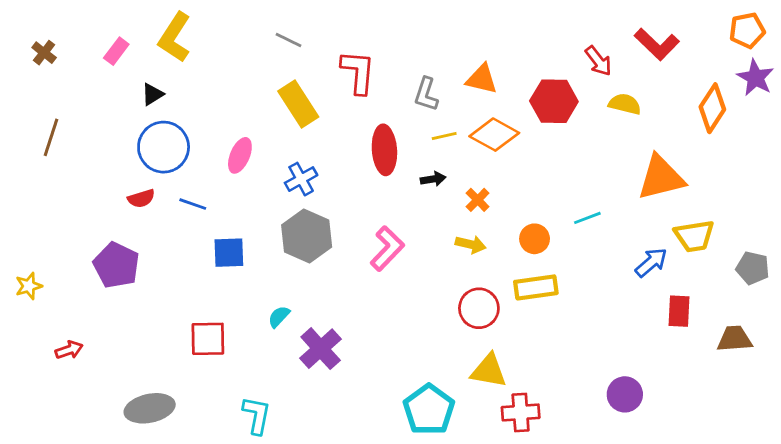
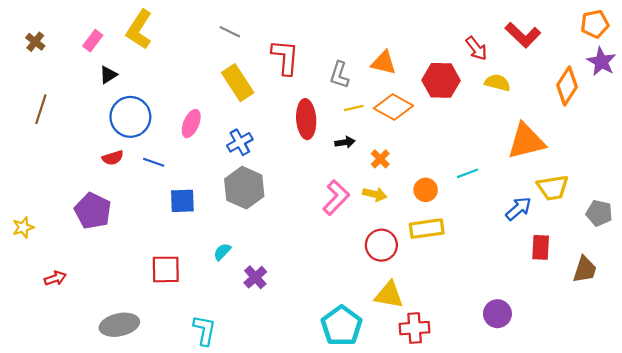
black triangle: (152, 94) -> (108, 75), moved
pink L-shape: (387, 249) -> (336, 198), moved
brown trapezoid: (735, 339) -> (585, 269), turned 112
purple cross: (321, 349) -> (255, 277), size x0.7

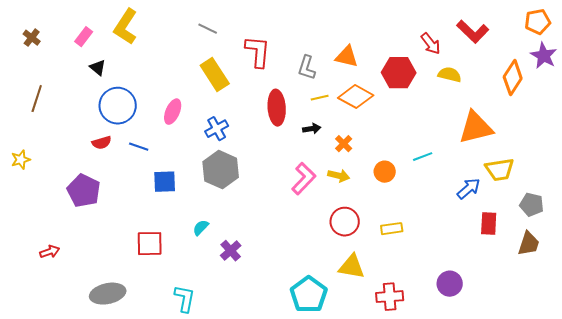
black triangle: (108, 75) -> (98, 68), turned -48
gray pentagon: (599, 213) -> (532, 205), moved
yellow star: (23, 227) -> (21, 160), moved
yellow rectangle: (427, 229) -> (392, 229), moved, size x0.7
red cross: (415, 328) -> (390, 297), moved

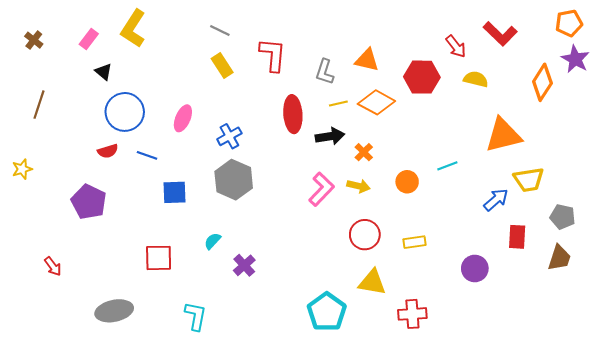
yellow rectangle: (215, 75) -> (222, 65), moved, size x0.7
black arrow: (312, 129) -> (330, 136), size x1.5
red arrow: (50, 252) -> (53, 266), turned 72
purple circle: (450, 284) -> (475, 268), moved

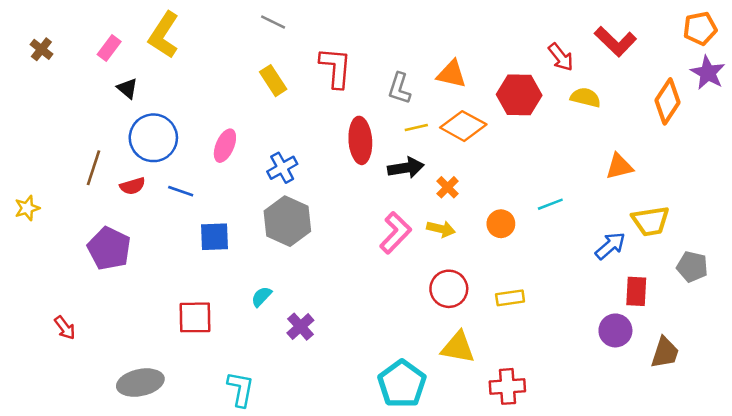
gray line: (220, 31) -> (273, 22), moved
brown line: (39, 105) -> (93, 168), moved
orange triangle: (503, 135) -> (619, 166), size x0.6
brown trapezoid: (559, 258) -> (665, 353), moved
purple circle: (475, 268) -> (615, 330), moved

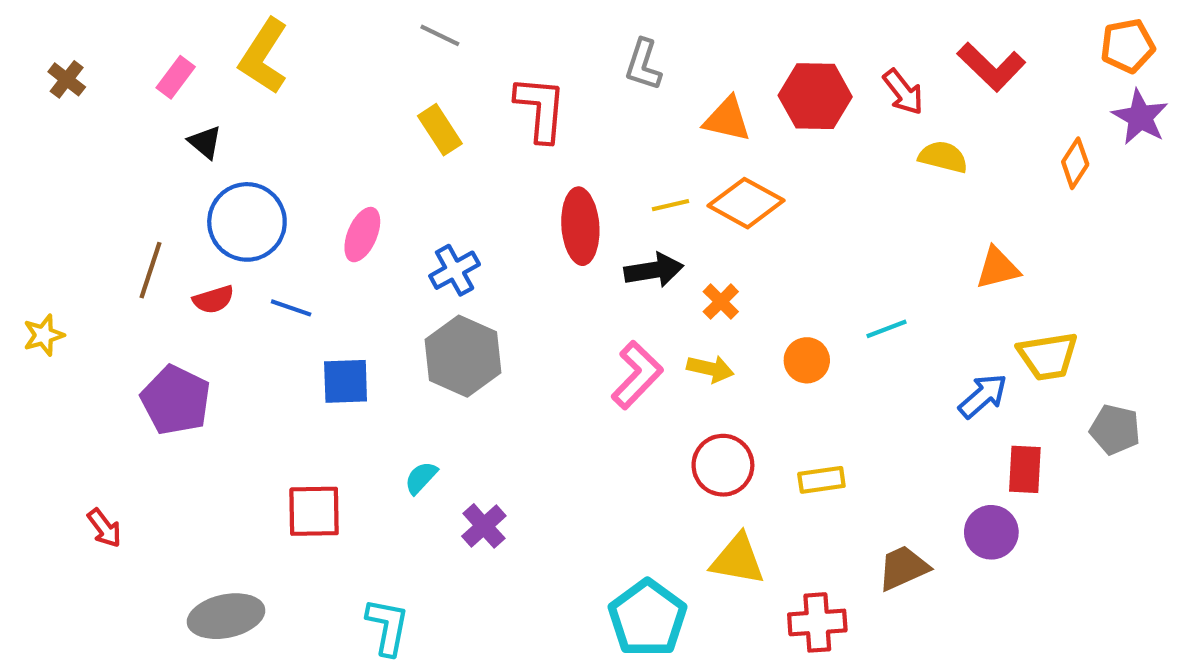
gray L-shape: (399, 88) -> (643, 65), moved
red hexagon: (519, 95) -> (815, 96), moved
orange diamond: (668, 101) -> (1075, 163), size x0.7
brown trapezoid: (665, 353) -> (903, 568), moved, turned -132

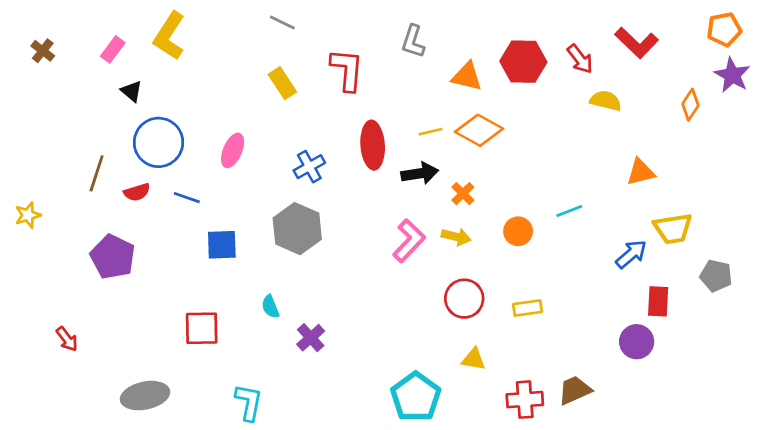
blue cross: (455, 270) -> (309, 167), moved
cyan semicircle: (421, 478) -> (270, 307), turned -65
yellow triangle: (738, 560) -> (474, 359), size x0.7
brown trapezoid: (903, 568) -> (575, 390), moved

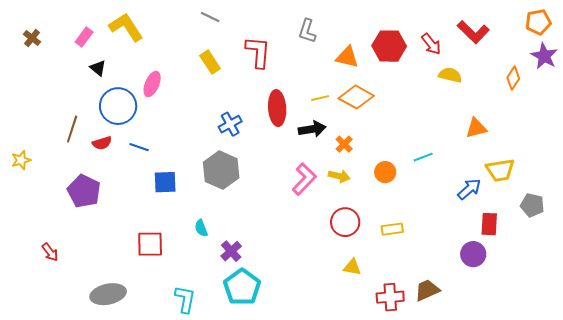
yellow L-shape: (169, 36) -> (126, 27), turned 114
pink ellipse: (233, 150) -> (152, 84), moved
cyan pentagon: (416, 397) -> (242, 287), moved

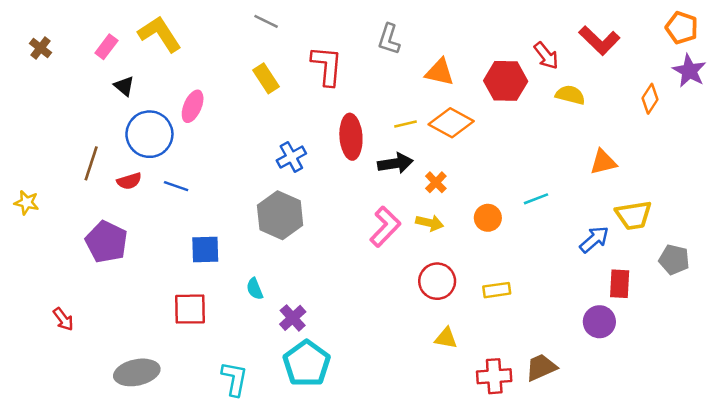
orange pentagon: (538, 22) -> (682, 28), turned 30
red hexagon: (389, 46) -> (506, 81), moved
yellow star: (21, 160) -> (27, 203), turned 30
blue square: (165, 182) -> (205, 249), moved

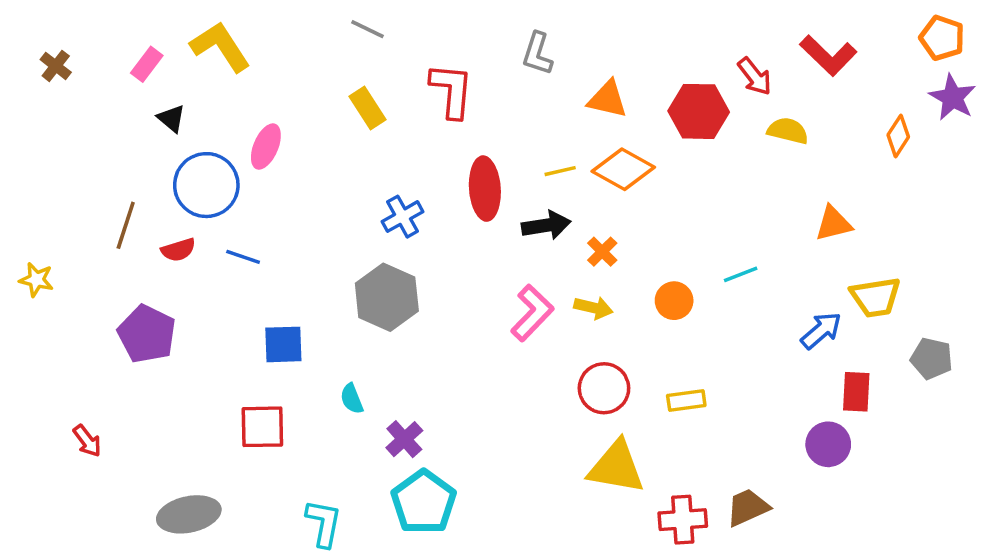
yellow triangle: (446, 338) -> (616, 467), size x1.8

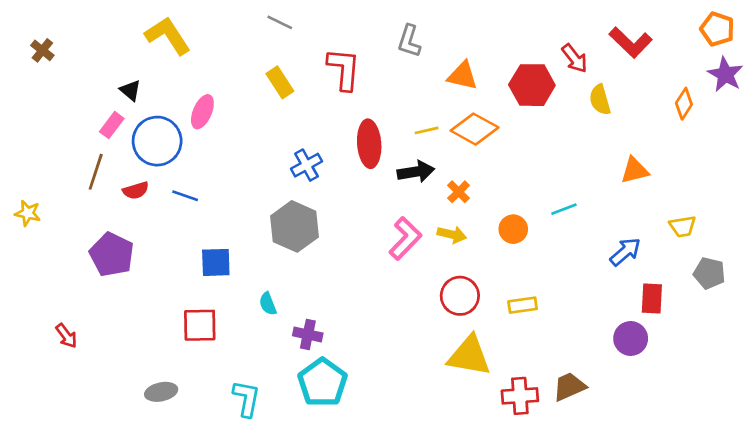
pink rectangle: (147, 64) -> (112, 125), moved
yellow semicircle: (788, 131) -> (600, 100), turned -120
yellow trapezoid: (876, 297) -> (683, 226), moved, size x0.7
purple cross: (404, 439) -> (308, 334), turned -36
gray ellipse: (189, 514) -> (161, 392), moved, size x0.7

